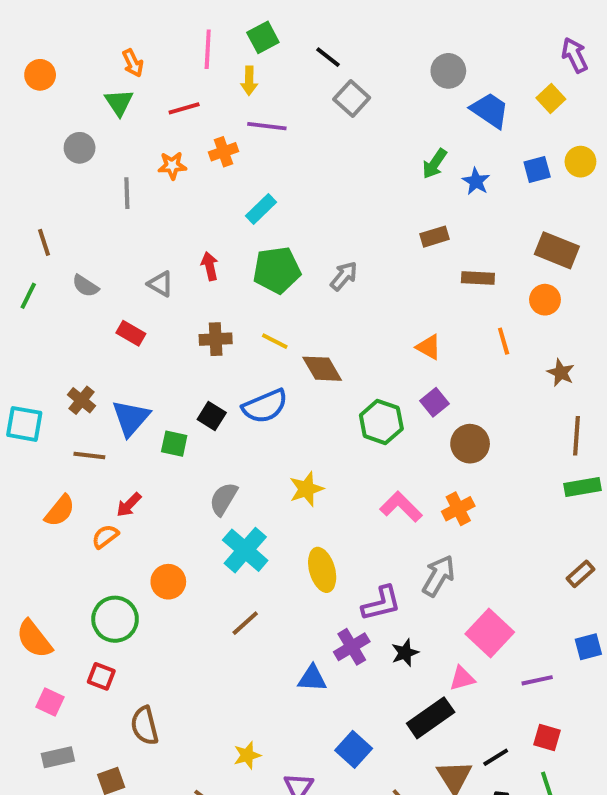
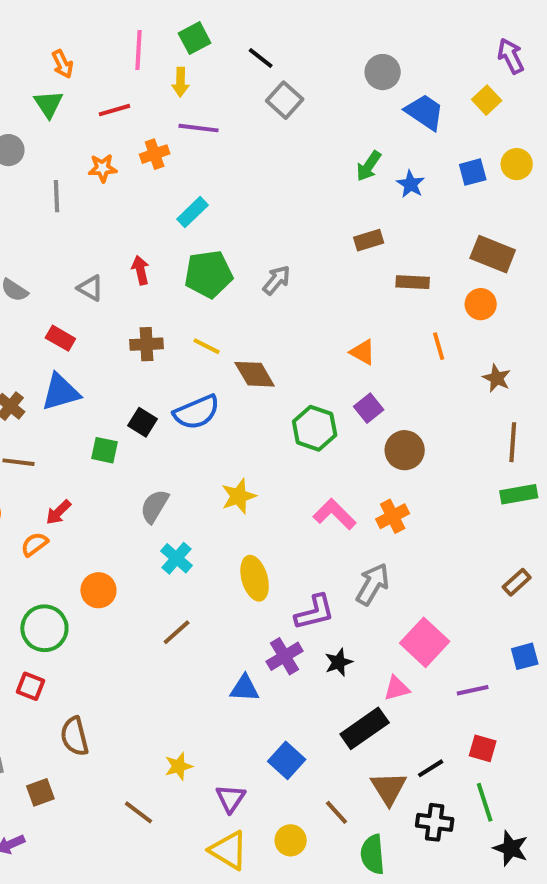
blue triangle: (131, 418) -> (60, 392), moved, turned 33
cyan cross: (245, 550) -> (177, 558), size x0.7

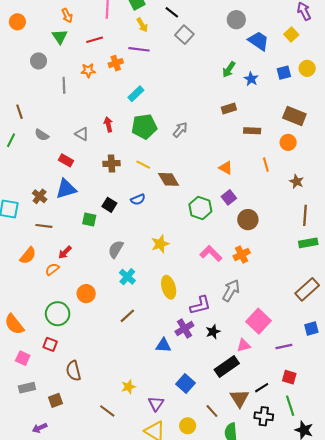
yellow arrow: (181, 82) -> (142, 25), moved, turned -32
blue semicircle: (197, 412) -> (138, 199), size x0.6
brown rectangle: (517, 582) -> (307, 289), size x1.6

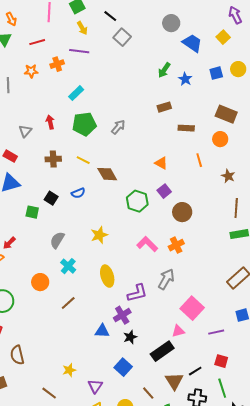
gray triangle: (82, 134) -> (25, 131), turned 40
orange circle: (86, 294) -> (40, 282), moved
black star: (213, 332) -> (130, 337), moved

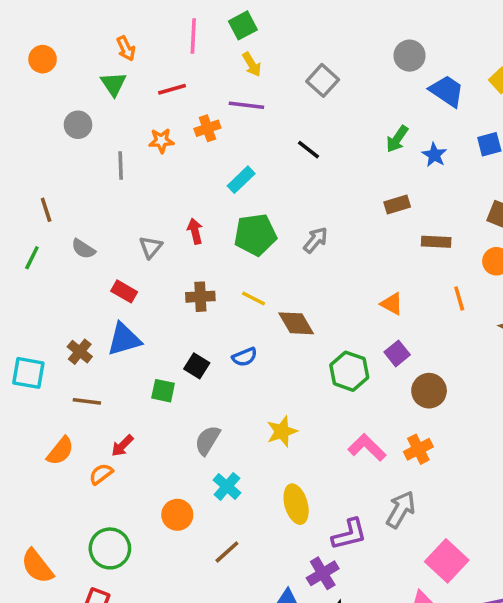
black line: (110, 16) -> (308, 150), moved

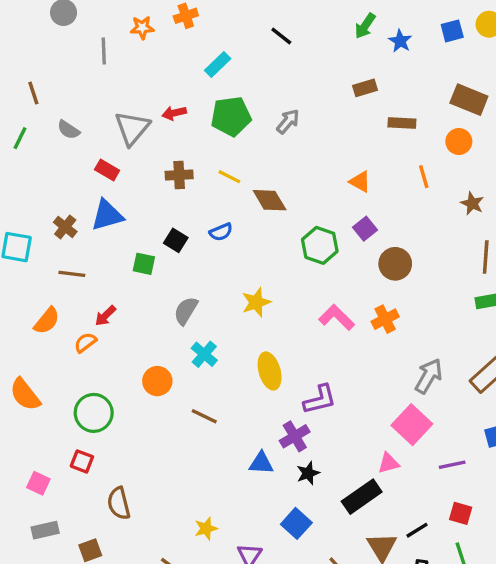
red arrow: (195, 231) -> (174, 113), turned -90
gray triangle: (151, 247) -> (132, 128), size x1.6
gray arrow: (401, 509) -> (429, 376), moved
brown line: (227, 552) -> (204, 416), turned 68
orange semicircle: (37, 566) -> (25, 394), moved

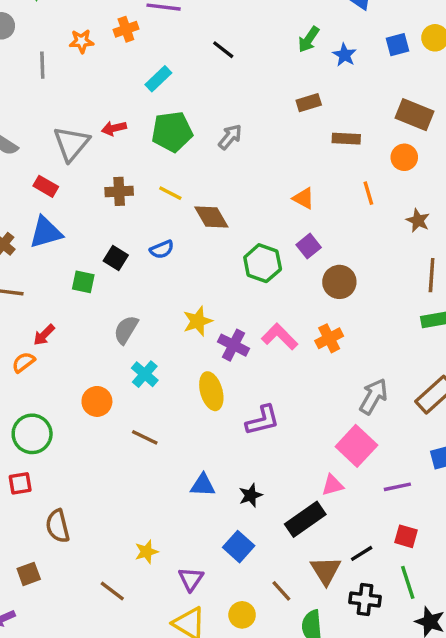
purple cross: (295, 436) -> (234, 345), moved, turned -32
red square: (82, 461) -> (20, 483), turned -30

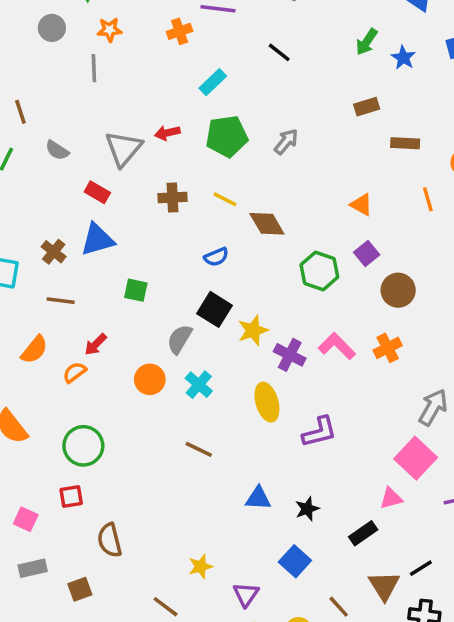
orange star: (82, 41) -> (110, 30), moved
black square: (116, 258) -> (214, 309), moved, size x1.4
orange circle: (97, 401) -> (150, 379), moved
black rectangle: (305, 519) -> (363, 533), size x0.7

